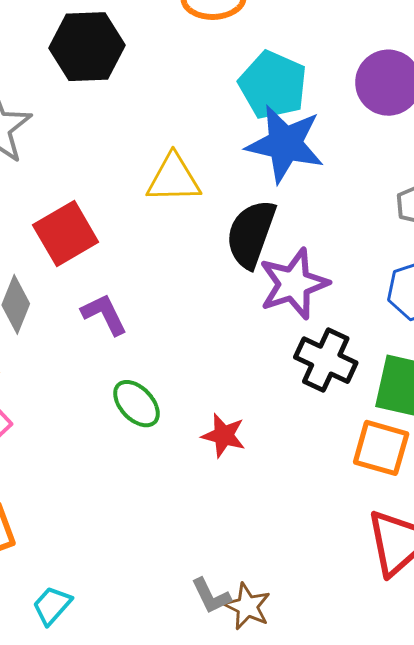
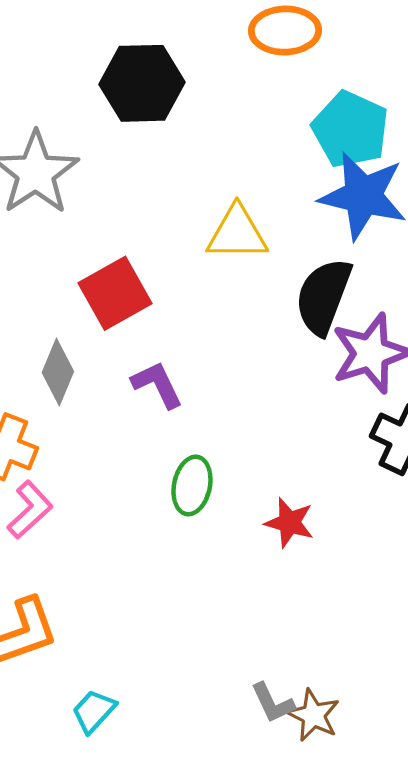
green ellipse: (136, 404) -> (192, 485), turned 54

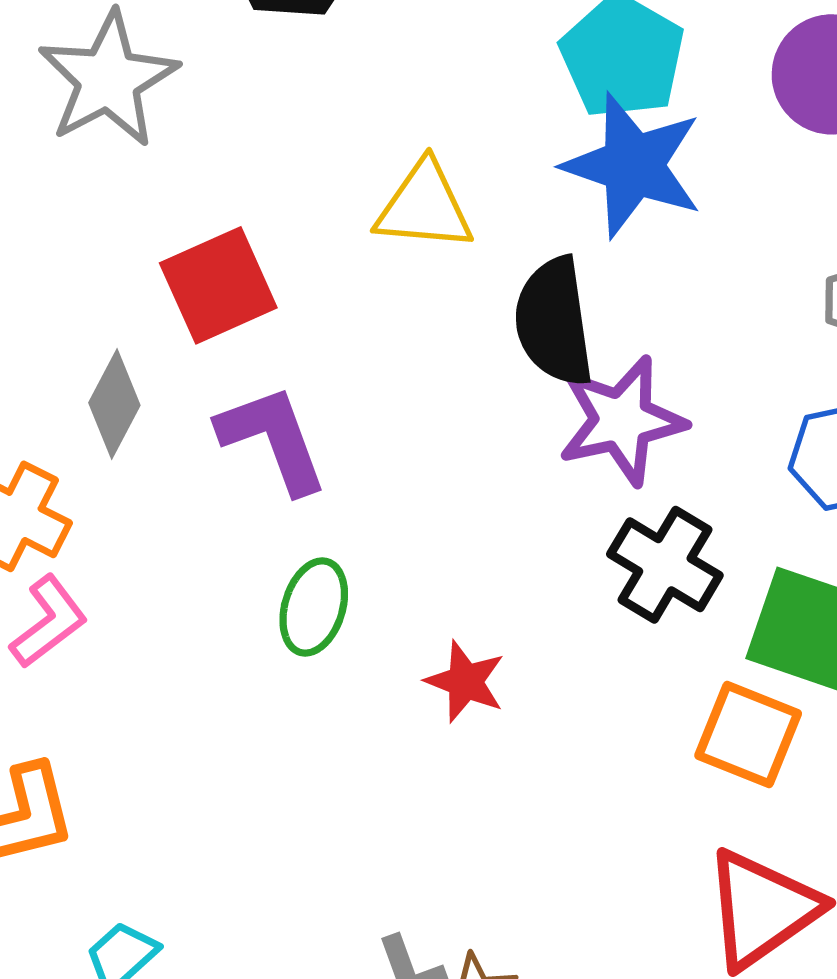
black semicircle: (323, 296) -> (554, 322), turned -34
purple L-shape: (157, 385) -> (273, 439), size x1.4

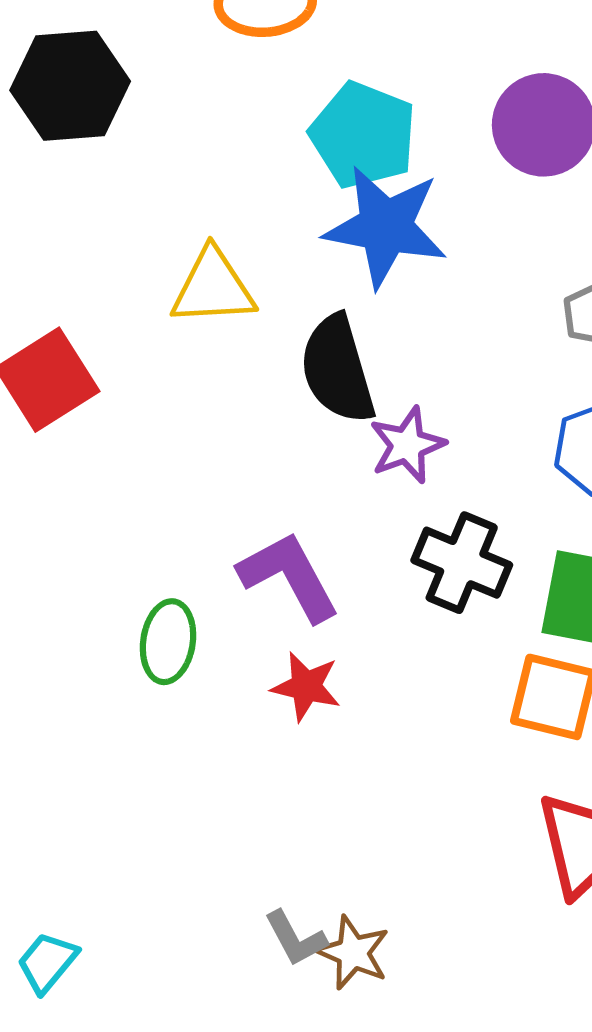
purple star: (622, 420) -> (407, 445), size x0.7
purple L-shape: (273, 439) -> (289, 576), moved

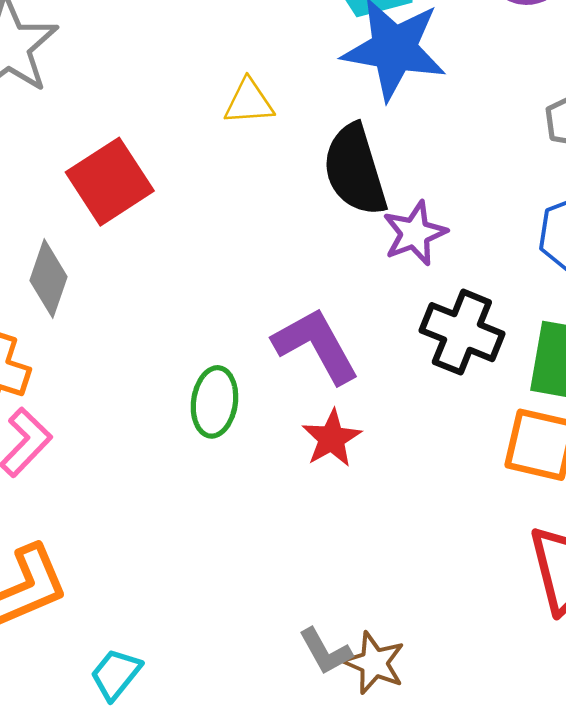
yellow triangle: (213, 287) -> (249, 102), size x0.7
red star: (306, 686) -> (332, 438), turned 30

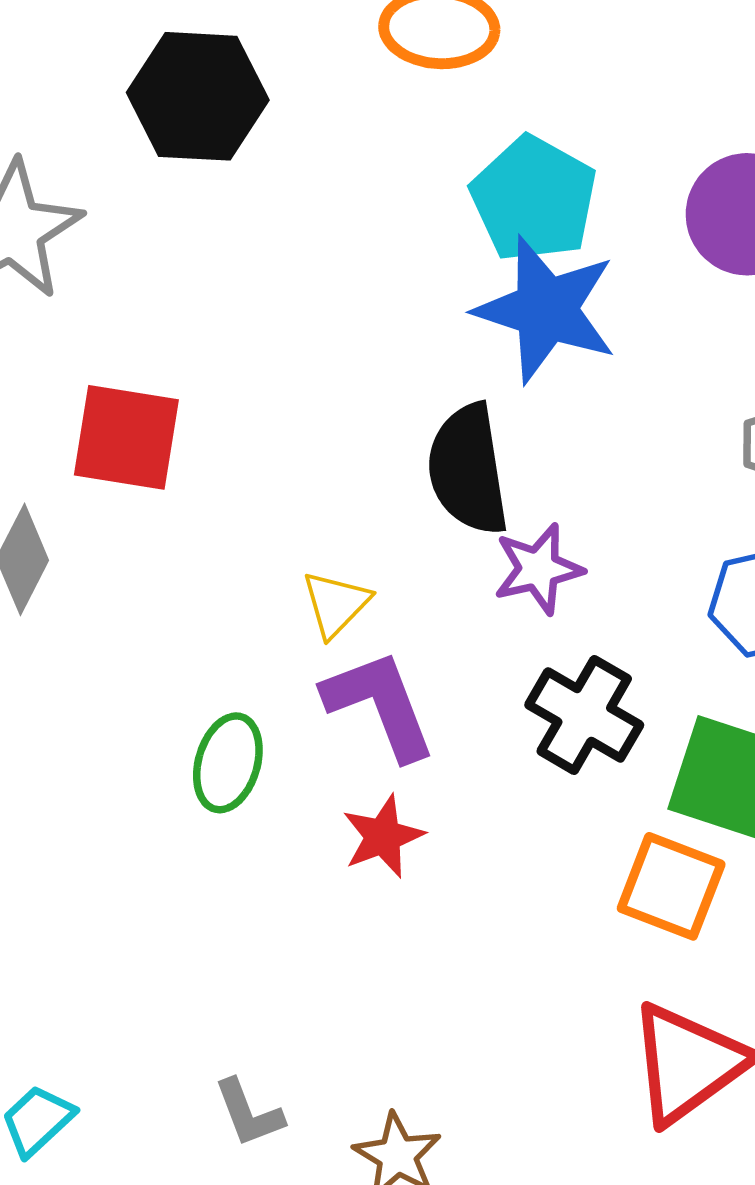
yellow triangle: (249, 102) -> (336, 604), moved, turned -50
red square: (110, 182) -> (126, 437), turned 34
gray L-shape: (325, 651) -> (249, 1113), moved

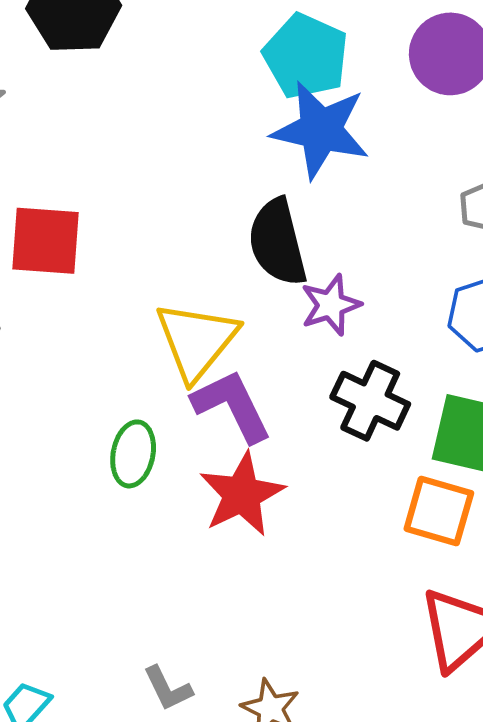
yellow triangle: (336, 604) -> (196, 341), size x1.8
red star: (383, 836) -> (242, 494), size x1.5

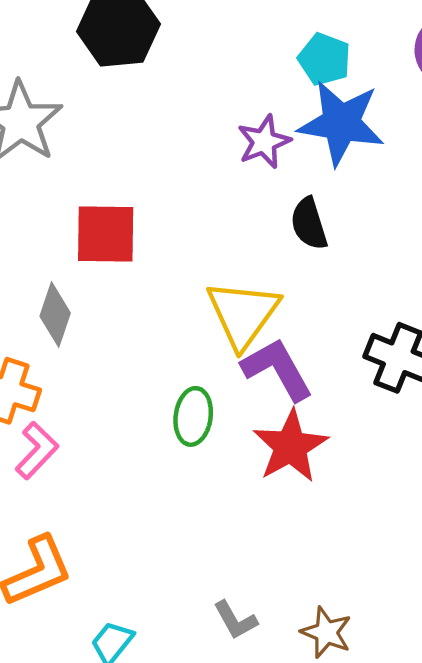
cyan pentagon: (306, 56) -> (324, 59), size x0.7
black semicircle: (277, 242) -> (309, 224), size x0.7
purple star: (331, 305) -> (264, 142), moved

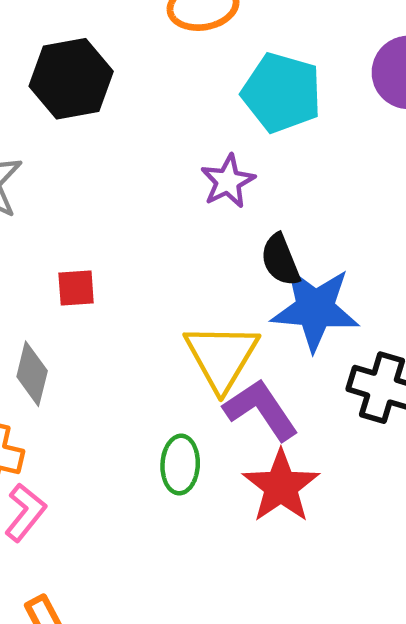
cyan pentagon: (324, 59) -> (282, 93), size x1.5
blue star: (341, 123) -> (315, 309), moved
red square: (106, 234) -> (76, 288), size x0.6

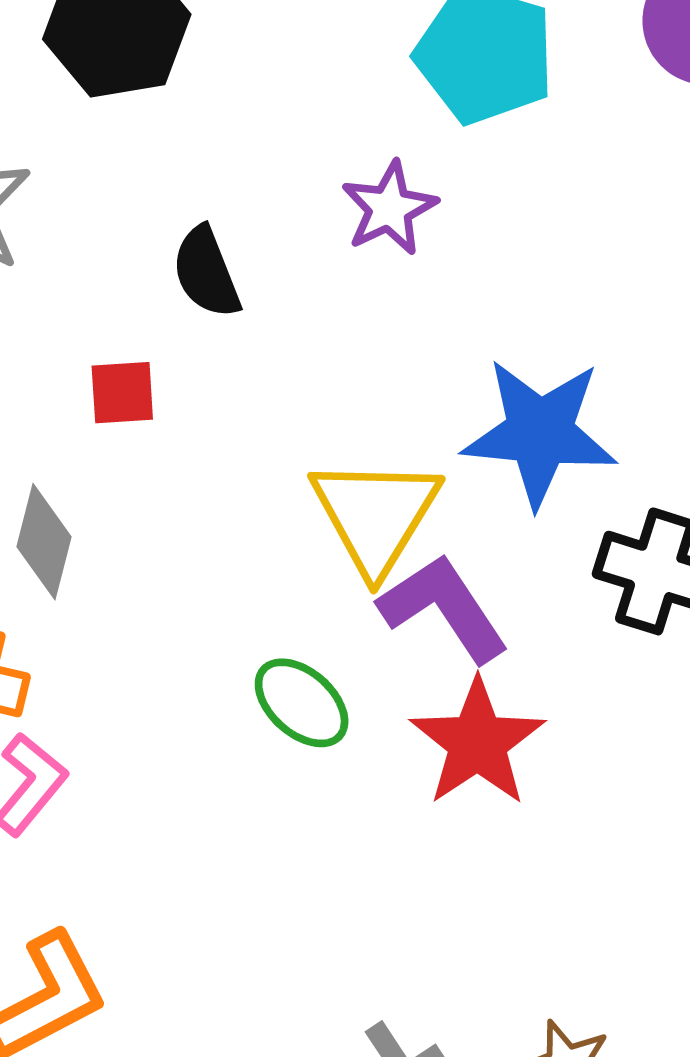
black semicircle: (280, 260) -> (206, 272), moved
green ellipse: (180, 465) -> (302, 703), turned -52

